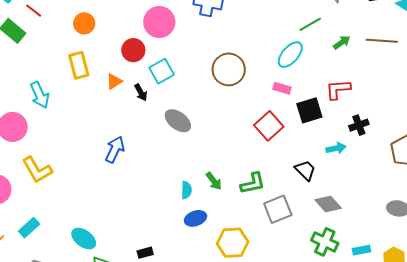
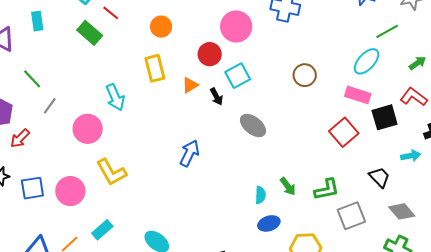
green arrow: (342, 42) -> (417, 63), moved
brown circle: (229, 69) -> (305, 75), size x0.7
pink rectangle: (282, 88) -> (358, 95), size x1.4
red L-shape: (338, 89) -> (414, 97), turned 40

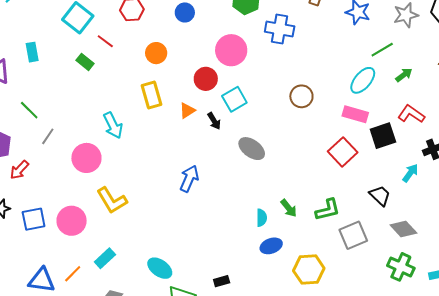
green rectangle: (90, 33) -> (85, 62), size x0.7
green arrow: (417, 63) -> (404, 75), moved
cyan arrow: (411, 156) -> (410, 173), turned -42

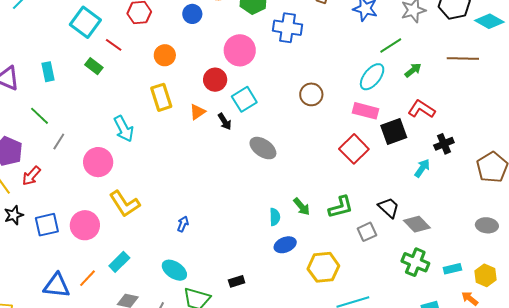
cyan rectangle: (32, 52) -> (48, 72), moved
blue arrow: (189, 179) -> (183, 224), moved, size x0.6
black trapezoid: (380, 196) -> (389, 208), moved
gray square: (353, 235) -> (367, 232), size x0.7

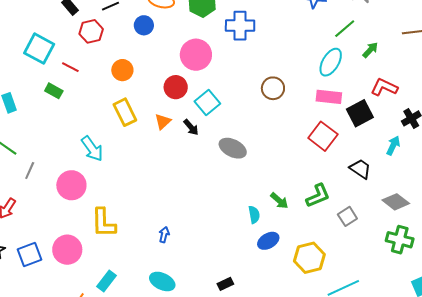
yellow L-shape: (125, 204) -> (104, 223), turned 40
black trapezoid: (389, 208) -> (360, 169), moved

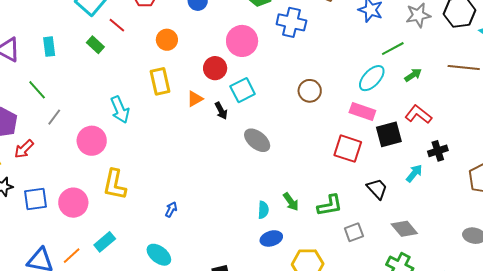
red square: (323, 136) -> (348, 149), turned -32

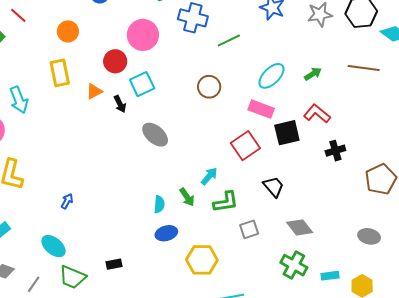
green line: (393, 49) -> (229, 40), moved
red square: (348, 149) -> (245, 146), turned 36
cyan arrow: (414, 173) -> (209, 176), moved

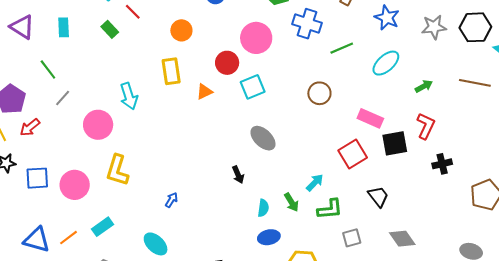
cyan ellipse: (271, 76) -> (386, 63), moved
black arrow: (120, 104) -> (238, 175), moved
red L-shape: (317, 114) -> (426, 126), turned 72

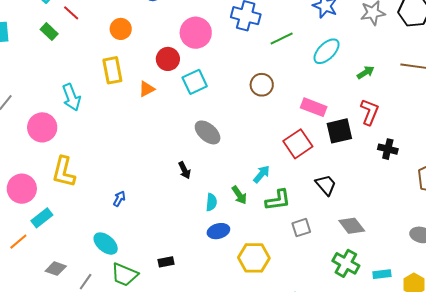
black cross: (442, 164) -> (388, 149), turned 30
cyan rectangle: (103, 227) -> (42, 218), moved

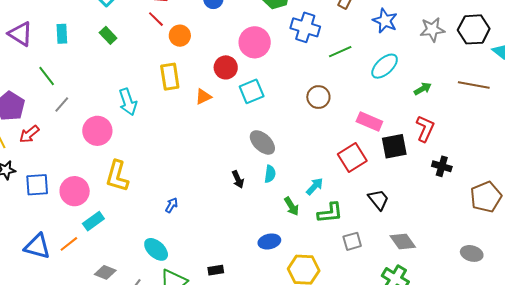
red line: (71, 13) -> (156, 19), moved
cyan semicircle: (211, 202) -> (270, 174), moved

